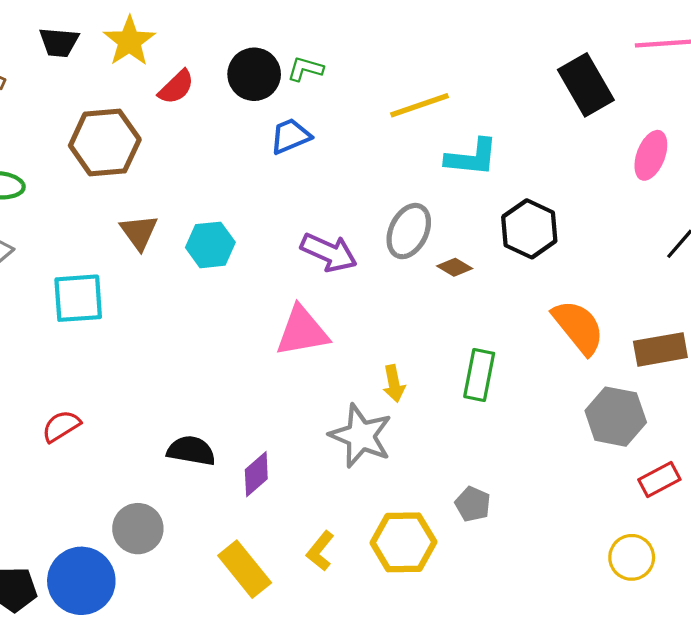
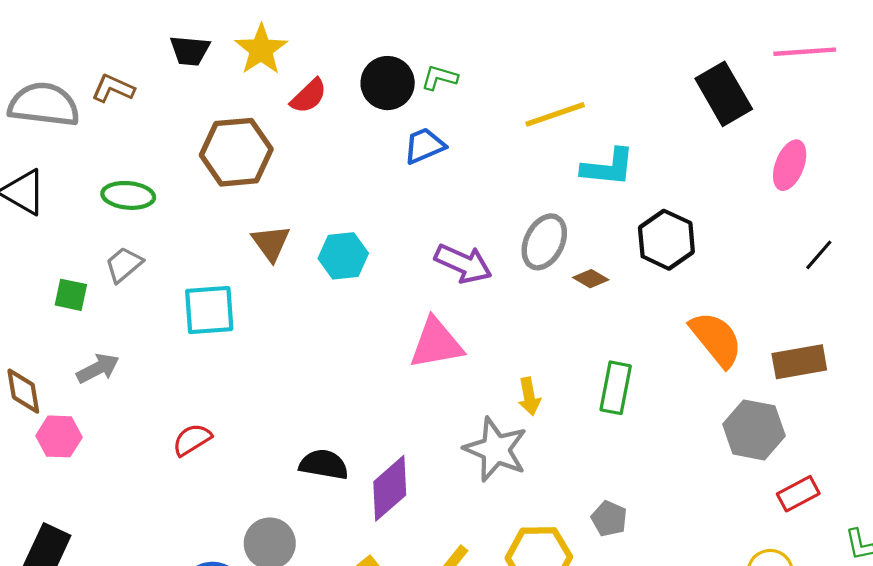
purple diamond: (256, 474) -> (390, 488), size x1.4

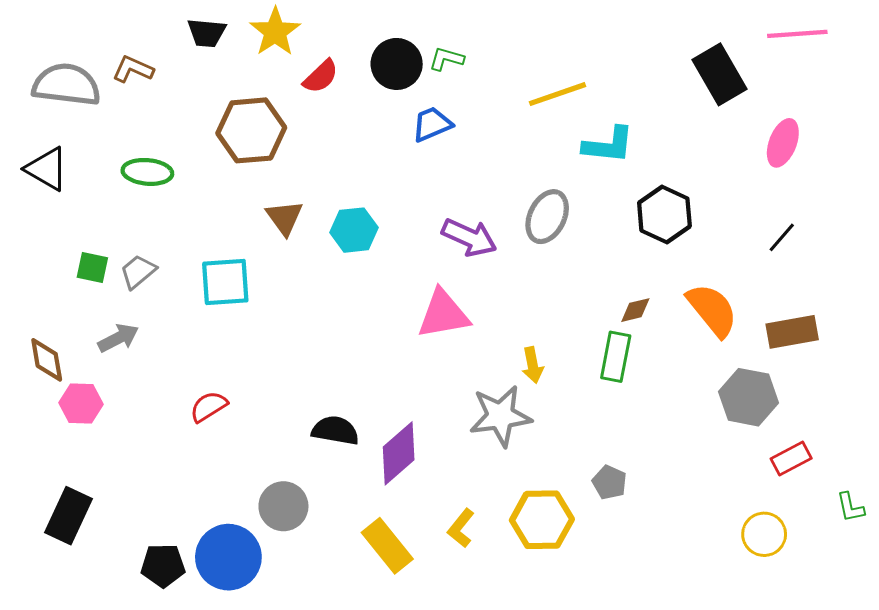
black line: (819, 255) -> (782, 237), moved
gray trapezoid: (124, 265) -> (138, 272), moved
brown diamond: (591, 279) -> (635, 310), moved, turned -44
gray star: (496, 449) -> (500, 416), turned -30

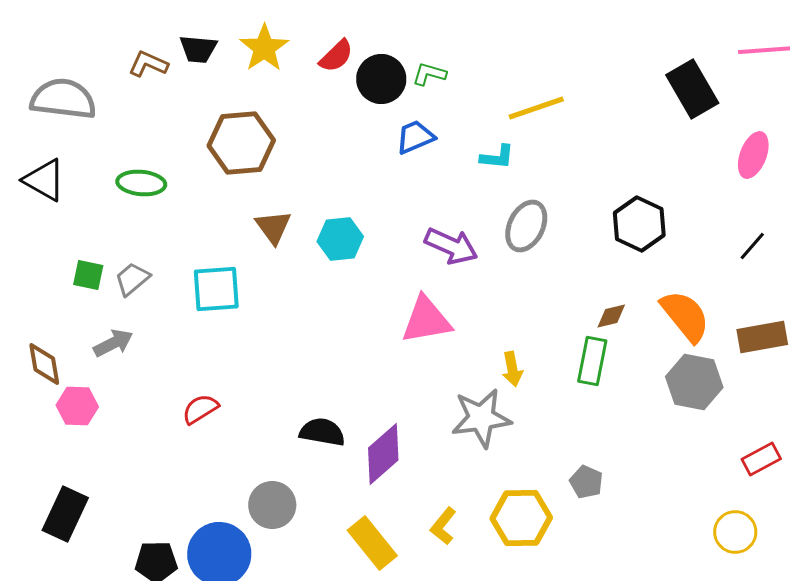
brown L-shape: (133, 69) -> (148, 64), moved
red semicircle: (321, 76) -> (336, 56), moved
cyan L-shape: (608, 145) -> (497, 157), moved, size x0.7
gray hexagon: (749, 397) -> (694, 382), moved

